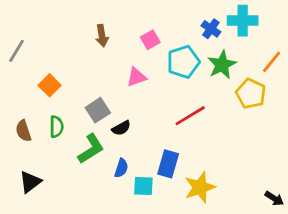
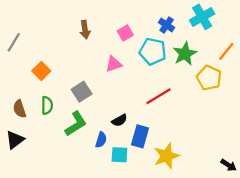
cyan cross: (243, 21) -> (202, 17), turned -30
blue cross: (211, 29) -> (167, 25), moved
cyan pentagon: (183, 62) -> (153, 51), turned 30
black semicircle: (121, 128) -> (119, 120), moved
black triangle: (30, 182) -> (15, 140), moved

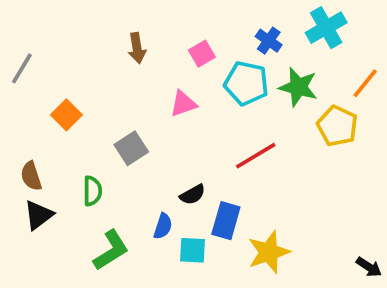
green star: (185, 54) -> (298, 87), turned -30
green semicircle: (47, 105) -> (92, 191), moved
green L-shape: (76, 124) -> (111, 250), moved
black triangle: (15, 140) -> (39, 215), moved

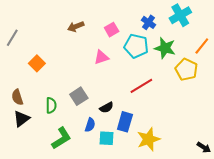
brown arrow: (137, 48) -> (76, 27), turned 77
gray square: (131, 148) -> (79, 96), moved

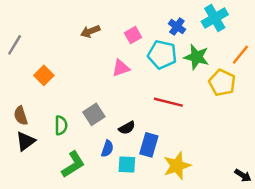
red line: (141, 86) -> (168, 102), turned 45

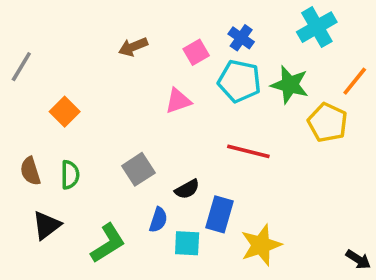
blue cross: (177, 26) -> (241, 38), moved
green semicircle: (61, 125) -> (70, 175), moved
black triangle: (26, 141) -> (47, 225), moved

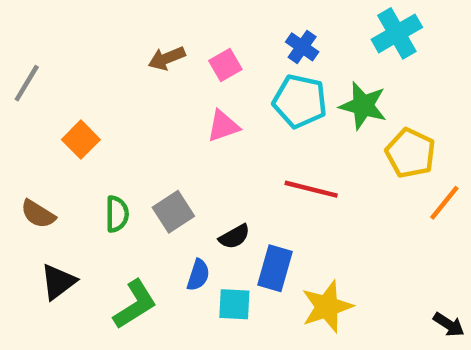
pink square: (196, 52) -> (225, 65), moved
orange line: (355, 81) -> (444, 203), moved
brown semicircle: (30, 171) -> (38, 214), turned -40
green semicircle: (70, 175) -> (117, 214), moved

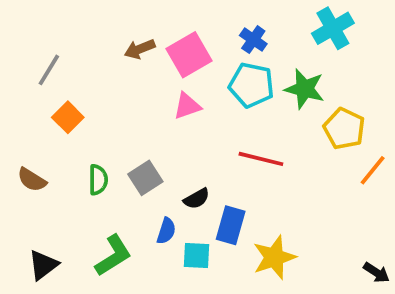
pink square: (225, 65) -> (189, 55), size x1.6
gray line: (27, 83) -> (49, 70), moved
black triangle: (58, 282) -> (43, 265), moved

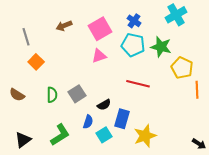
brown arrow: (140, 49) -> (64, 26), moved
gray line: (49, 70) -> (26, 37), turned -48
orange line: (373, 170) -> (197, 90), turned -42
cyan square: (197, 255) -> (104, 135), turned -35

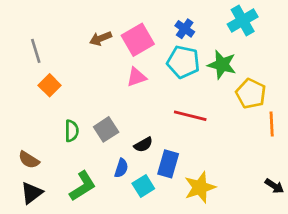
brown arrow: (64, 26) -> (101, 38), moved
brown semicircle: (17, 95) -> (29, 160), moved
black arrow: (199, 144) -> (274, 186), moved

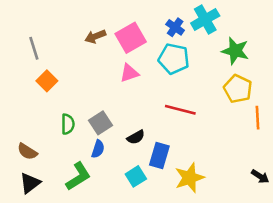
cyan cross: (243, 21) -> (205, 19), moved
green star: (222, 65) -> (235, 51), moved
blue semicircle: (121, 168) -> (98, 149), moved

